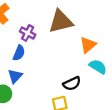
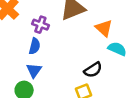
orange triangle: (88, 45) -> (104, 28), turned -30

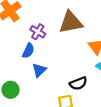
blue triangle: (34, 70) -> (39, 70), moved

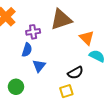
purple cross: (38, 32) -> (33, 32), turned -32

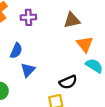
brown triangle: (61, 19) -> (72, 20), moved, size x0.7
purple cross: (33, 32) -> (28, 17), moved

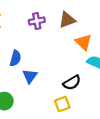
purple cross: (28, 17) -> (37, 21), moved

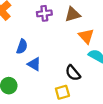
blue triangle: (30, 76) -> (34, 64), turned -40
black semicircle: (72, 83) -> (73, 73), turned 77

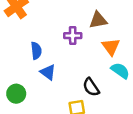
purple cross: (44, 13) -> (73, 36), moved
blue semicircle: (22, 47) -> (36, 51), turned -32

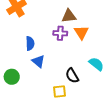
brown triangle: (98, 20) -> (69, 16), moved
orange triangle: (111, 47) -> (81, 32), moved

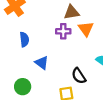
blue semicircle: (30, 43) -> (24, 40), moved
green circle: (12, 77) -> (23, 87), moved

